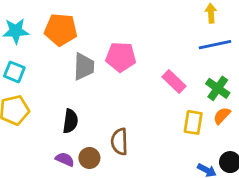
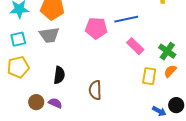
blue line: (215, 45) -> (126, 19), moved
gray trapezoid: (84, 67) -> (49, 35), moved, turned 80
cyan square: (14, 72) -> (18, 39), turned -35
brown circle: (89, 158) -> (36, 102), moved

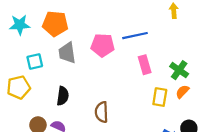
gray trapezoid: (49, 35) -> (67, 53), moved, turned 90
cyan square: (18, 39) -> (35, 61), moved
pink rectangle: (135, 46) -> (145, 65), turned 30

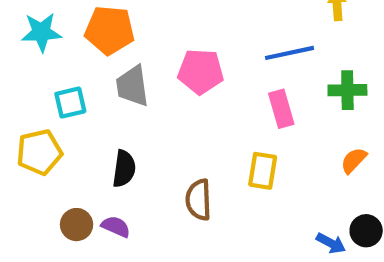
blue line: (135, 36) -> (290, 53), moved
green cross: (179, 70) -> (347, 90), moved, turned -36
yellow rectangle: (160, 97) -> (263, 171), moved

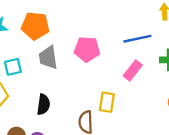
pink rectangle: (281, 109) -> (133, 70), turned 54
yellow rectangle: (263, 171) -> (107, 102), moved

